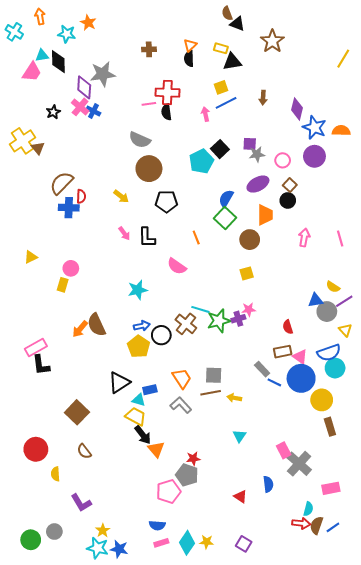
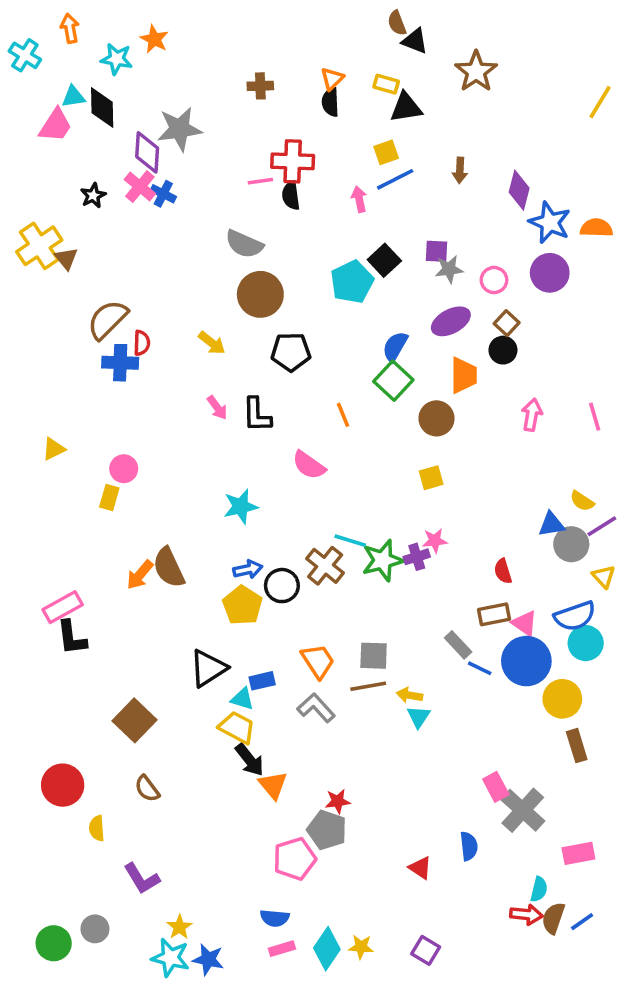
cyan triangle: (239, 436) -> (419, 717), moved

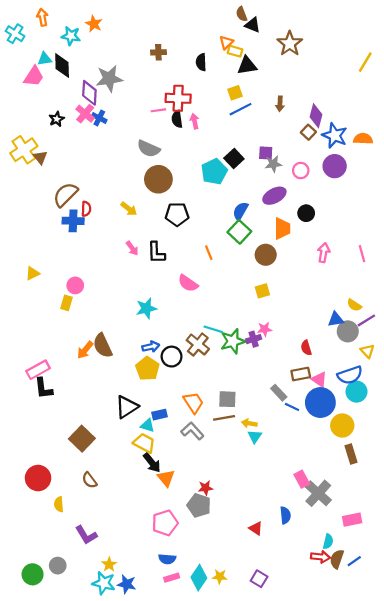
orange triangle: (332, 79) -> (226, 42), moved
pink arrow: (359, 199) -> (195, 121), moved
brown square: (507, 323) -> (308, 132), moved
pink pentagon: (294, 859) -> (165, 523), moved

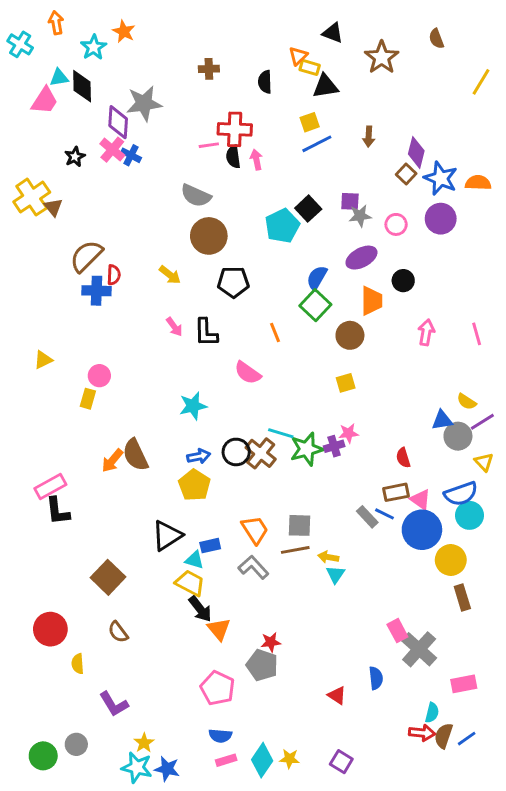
brown semicircle: (242, 14) -> (436, 39), moved
cyan star: (71, 36) -> (94, 47), turned 30
black circle: (172, 357) -> (236, 452), moved
blue line: (292, 407) -> (385, 514), moved
pink pentagon: (165, 523) -> (217, 688), turned -30

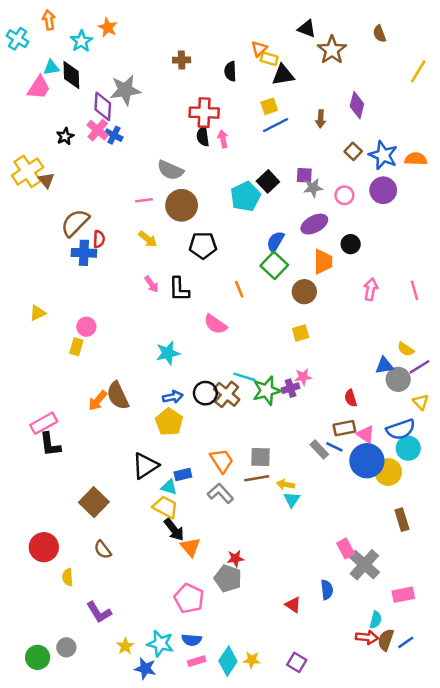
black triangle: (333, 33) -> (307, 29), moved
pink line: (209, 145) -> (144, 200), moved
purple diamond: (416, 152) -> (357, 105), moved
yellow circle: (451, 560) -> (388, 472), moved
cyan star: (137, 767) -> (160, 644), moved

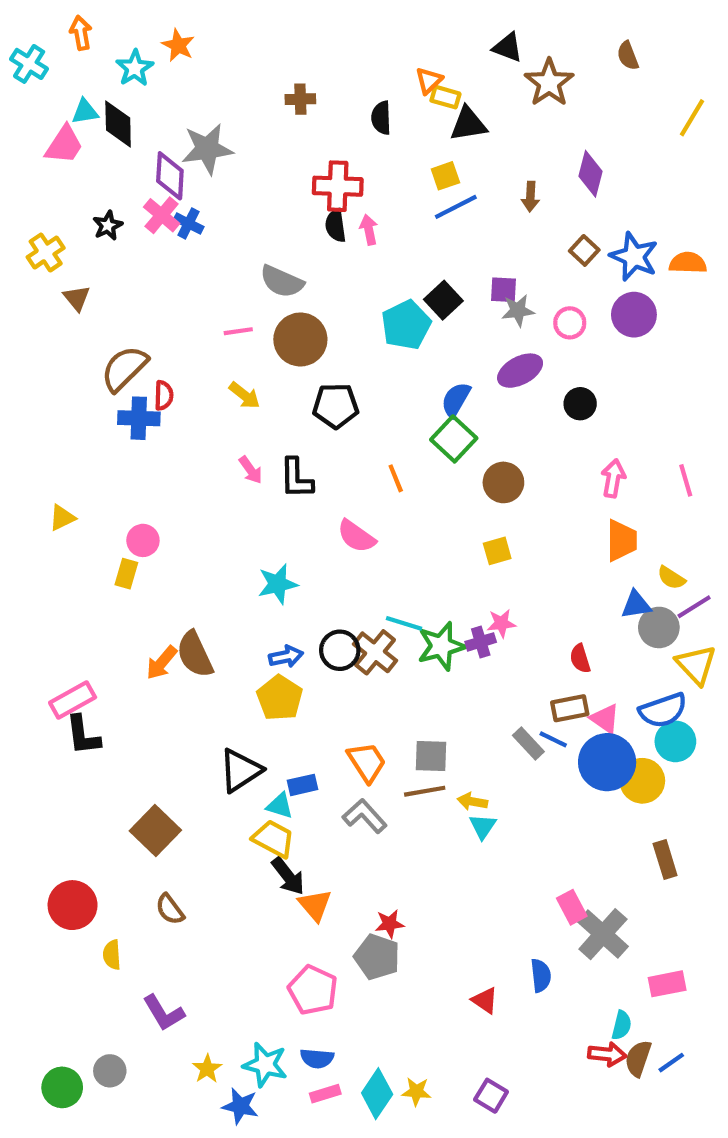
yellow cross: (28, 171) -> (46, 252), moved, size x0.7
orange trapezoid: (323, 262) -> (622, 540), moved
yellow triangle: (421, 402) -> (696, 665), size x1.5

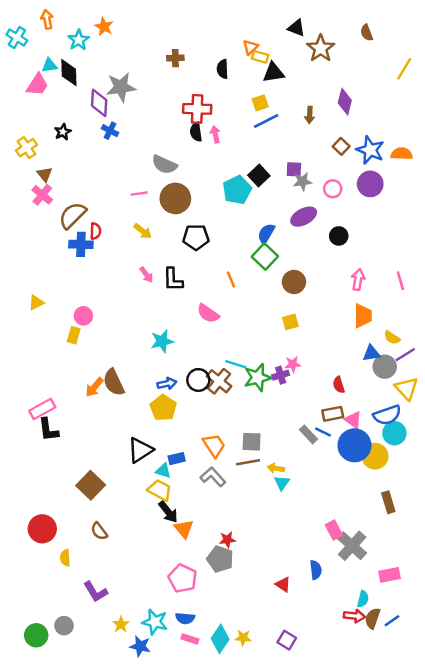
pink cross: (162, 215) -> (42, 195), moved
pink rectangle: (325, 1094) -> (190, 639), turned 35

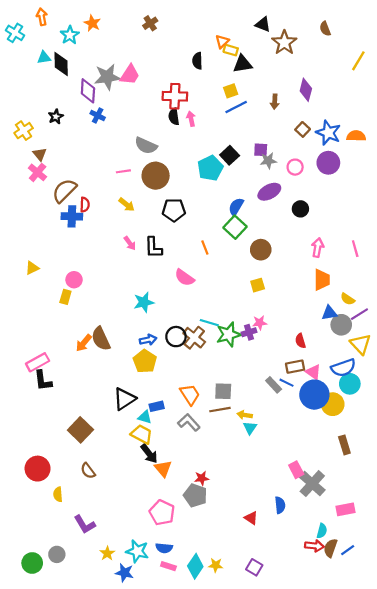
brown cross: (175, 58) -> (150, 23), moved, turned -32
pink trapezoid: (37, 85) -> (130, 75), moved

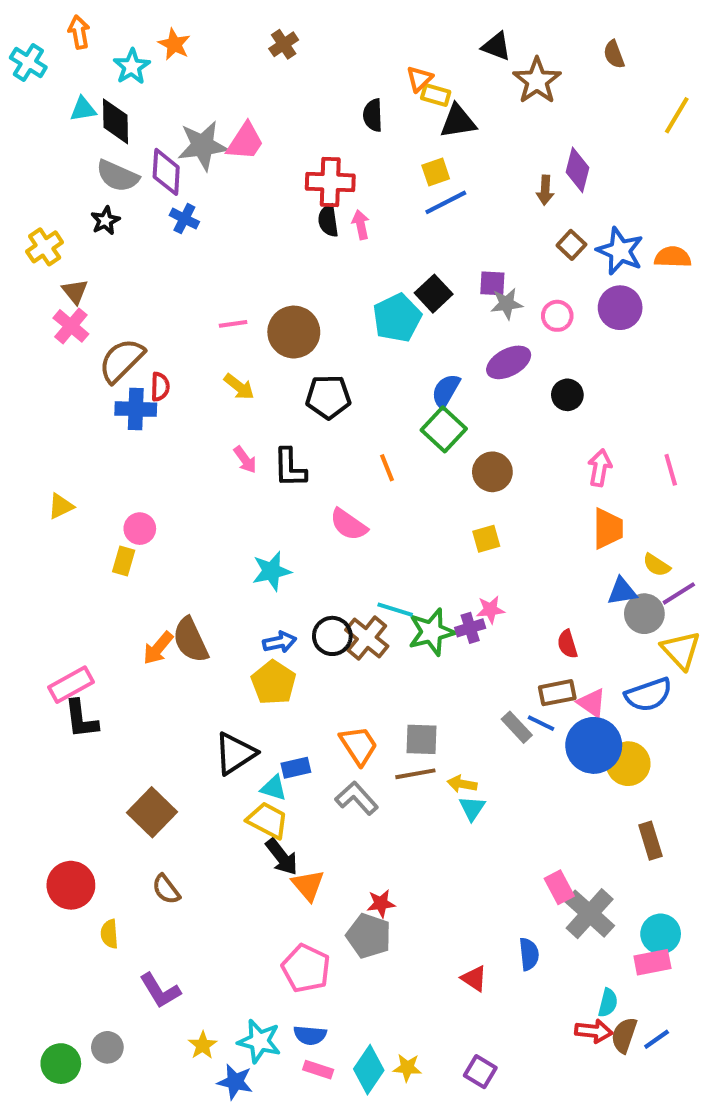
brown arrow: (275, 102) -> (545, 190), moved
gray semicircle: (146, 146) -> (118, 176), moved
cyan circle: (350, 384) -> (661, 934), moved

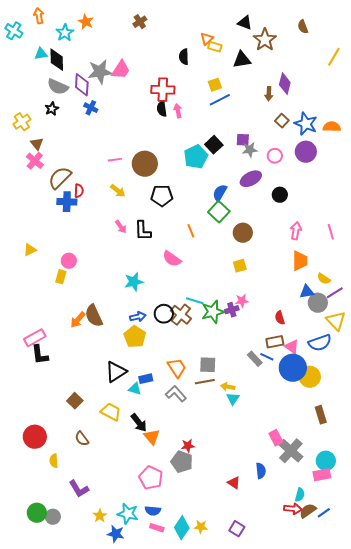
black triangle: (458, 121) -> (242, 60), moved
brown square: (152, 812) -> (75, 401), size x0.7
yellow trapezoid: (267, 820) -> (111, 412), moved
brown semicircle: (624, 1035) -> (308, 511), turned 36
green circle: (61, 1064) -> (37, 513), moved

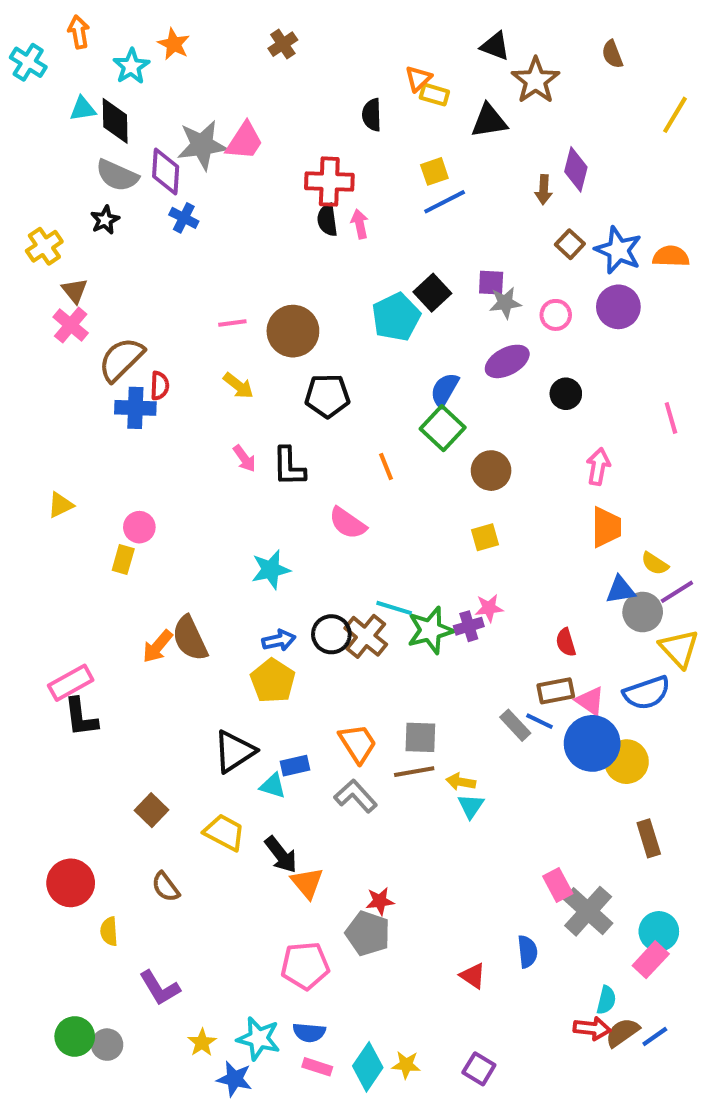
pink line: (331, 232) -> (671, 418), moved
pink rectangle: (322, 475) -> (651, 960), turned -36
pink pentagon: (151, 478) -> (305, 966), turned -30

